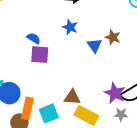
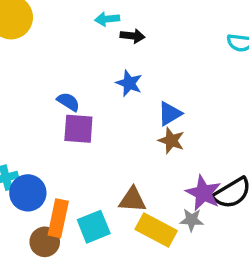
brown star: (113, 37) -> (171, 141), moved
blue triangle: (94, 45) -> (170, 114), turned 35
gray star: (121, 114) -> (192, 220), moved

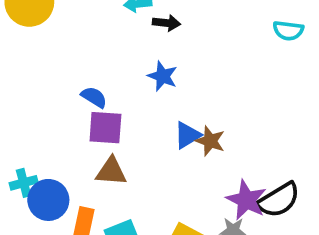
blue triangle: (170, 114) -> (187, 135), moved
brown triangle: (132, 200) -> (111, 171), moved

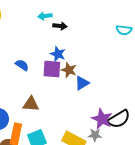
purple square: (105, 128) -> (52, 69), moved
blue triangle: (187, 135) -> (82, 83), moved
brown star: (210, 141) -> (69, 70), moved

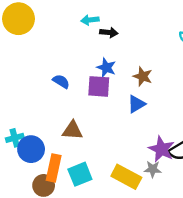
brown star: (69, 70) -> (143, 76), moved

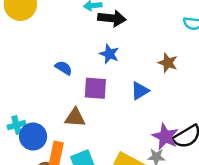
black arrow: (109, 32) -> (112, 18), size x1.5
brown star: (143, 76) -> (168, 63), moved
purple square: (99, 86) -> (95, 88), moved

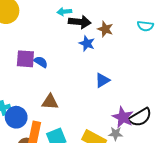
blue star: (109, 54) -> (87, 43), moved
brown star: (168, 63) -> (105, 29), moved
purple square: (95, 88) -> (25, 59), moved

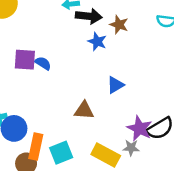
brown triangle: (50, 102) -> (84, 110), moved

